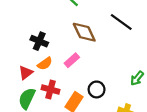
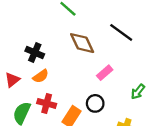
pink rectangle: (72, 60) -> (105, 73), moved
red triangle: (26, 73) -> (12, 80), moved

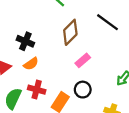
brown diamond: (82, 43) -> (70, 32), turned 70
pink rectangle: (105, 73) -> (83, 60), moved

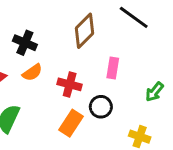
pink rectangle: (83, 60) -> (113, 68), moved, turned -40
red cross: (37, 90) -> (70, 84), moved

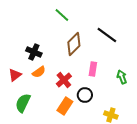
red cross: (70, 84) -> (64, 80), turned 35
green arrow: (154, 92) -> (122, 77), moved, turned 120

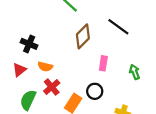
black cross: (34, 52) -> (29, 44), moved
orange semicircle: (39, 72) -> (45, 67), turned 48
red cross: (64, 80) -> (52, 87), moved

